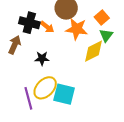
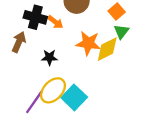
orange star: (77, 29) -> (88, 43), moved
cyan square: (64, 94) -> (74, 97), turned 30
purple line: (28, 98) -> (34, 102), turned 50

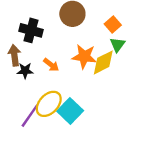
orange arrow: (55, 22) -> (51, 65), moved
brown arrow: (19, 42) -> (14, 55), turned -30
black star: (49, 57) -> (25, 71), moved

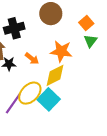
black cross: (31, 30) -> (14, 28), turned -30
yellow diamond: (103, 62) -> (55, 75), moved

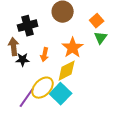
orange star: (61, 51) -> (73, 48), turned 30
orange arrow: (32, 59) -> (45, 55), turned 64

